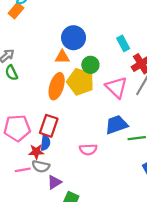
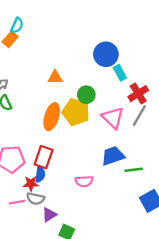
blue circle: (74, 38) -> (106, 54), moved
orange triangle: (62, 57) -> (55, 77), moved

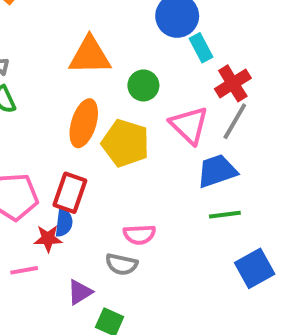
orange triangle: (55, 77) -> (90, 56), size x1.6
yellow pentagon: (76, 112) -> (125, 143), moved
blue trapezoid: (113, 156) -> (217, 171), moved
gray semicircle: (35, 199) -> (122, 264), moved

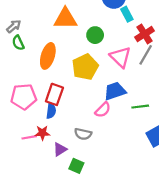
orange ellipse: (84, 123) -> (48, 56), moved
yellow pentagon: (125, 143) -> (85, 67), turned 30
blue trapezoid: (217, 171) -> (115, 91), moved
pink semicircle: (139, 235) -> (103, 110), moved, turned -42
red star: (48, 239) -> (42, 133), moved

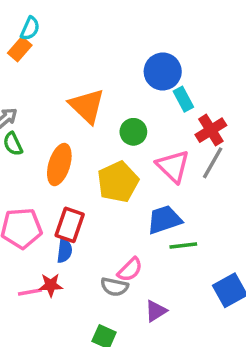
orange triangle: (65, 19) -> (87, 106), turned 45
green line: (140, 107) -> (183, 245), moved
pink semicircle: (103, 110) -> (130, 270), moved
purple triangle: (60, 149) -> (156, 311), moved

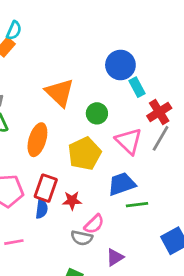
red star: (51, 285) -> (72, 201), moved

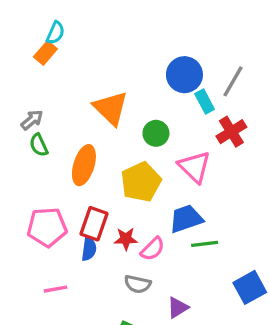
gray line: (161, 138) -> (233, 81), moved
pink semicircle: (94, 224) -> (153, 249), moved

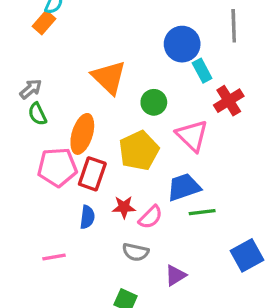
gray line: (233, 81) -> (234, 26), moved, turned -32
red rectangle: (94, 224) -> (92, 174), moved
pink pentagon: (47, 227) -> (57, 167), moved

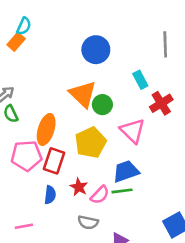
blue circle: (182, 44) -> (96, 50), moved
orange triangle: (109, 77) -> (83, 94), moved
red star: (124, 207) -> (79, 187), turned 30
green line: (202, 212) -> (122, 191), moved

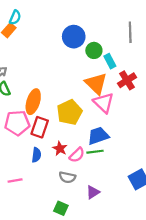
orange triangle: (83, 94) -> (96, 84), moved
green circle: (102, 105) -> (94, 50), moved

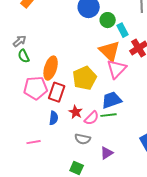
pink triangle: (104, 103) -> (117, 69), turned 30

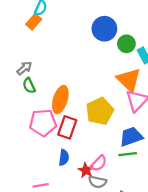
red star: (76, 112) -> (86, 170), moved
pink semicircle: (92, 118) -> (99, 163), moved

